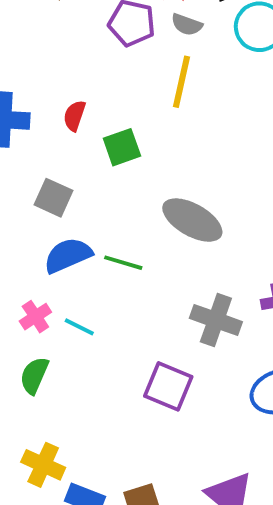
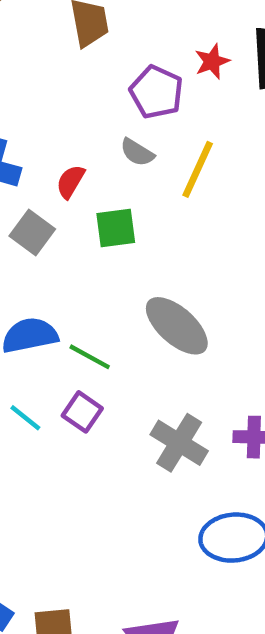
gray semicircle: (187, 25) -> (137, 152), moved
gray square: (53, 198) -> (32, 233), moved
purple square: (168, 386) -> (82, 412), moved, size x0.7

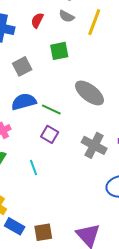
red semicircle: (70, 182) -> (37, 20), moved
gray square: (32, 233) -> (22, 66), moved, turned 30
cyan line: (25, 418) -> (33, 167), moved, turned 35

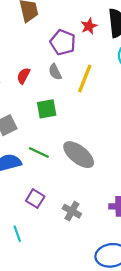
gray semicircle: (67, 16) -> (55, 72), turned 35
green line: (51, 109) -> (39, 152), moved
gray cross: (94, 145) -> (72, 211), moved, size x0.7

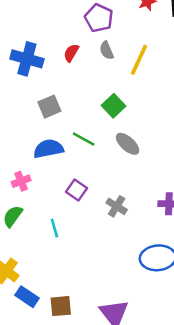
purple pentagon: (63, 42) -> (99, 18), moved
green square: (47, 109) -> (113, 106), moved, turned -36
gray ellipse: (79, 155) -> (128, 144), size x0.7

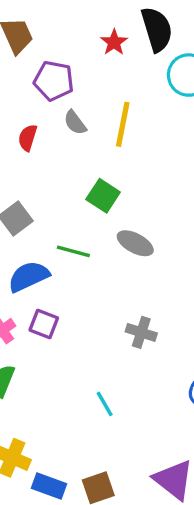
purple square: (77, 190) -> (44, 324), moved
cyan line: (54, 228) -> (105, 404), moved

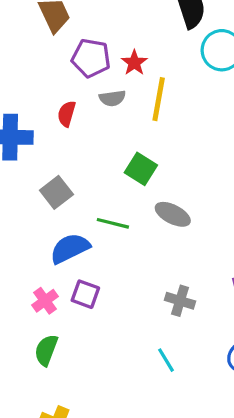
red star: (114, 42) -> (134, 63), moved
gray semicircle: (75, 123) -> (112, 98), turned -60
cyan line: (105, 404) -> (166, 360), moved

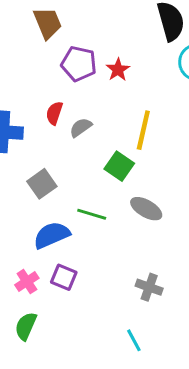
gray semicircle: (112, 98) -> (81, 127), moved, turned 150
yellow line: (159, 99) -> (143, 130), moved

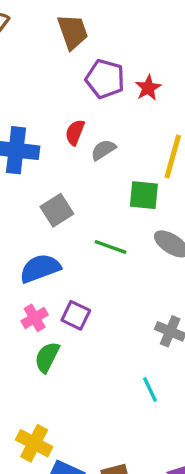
green square: (119, 166) -> (144, 195), turned -32
blue semicircle: (52, 235) -> (40, 268), moved
green semicircle: (26, 326) -> (47, 357), moved

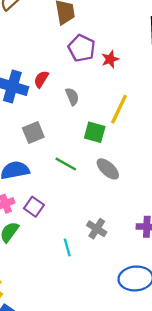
red semicircle: (75, 132) -> (41, 79), moved
gray semicircle: (103, 150) -> (72, 97), turned 90
cyan line: (150, 389) -> (67, 248), moved

